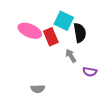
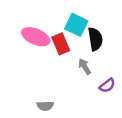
purple semicircle: (90, 72) -> (107, 86), turned -48

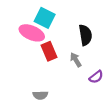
cyan square: (76, 25) -> (45, 18), moved
red rectangle: (61, 44) -> (49, 51), moved

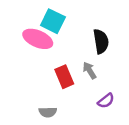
red rectangle: (49, 51) -> (64, 77), moved
purple semicircle: (96, 77) -> (106, 101), moved

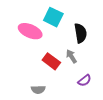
cyan square: (53, 21) -> (53, 17), moved
red rectangle: (64, 77) -> (51, 61), turned -30

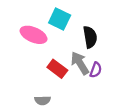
gray arrow: (71, 56) -> (80, 63), size x1.5
purple semicircle: (85, 80) -> (96, 70), moved, turned -32

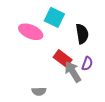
gray arrow: (80, 63) -> (73, 72), moved
red rectangle: (57, 69) -> (63, 58), moved

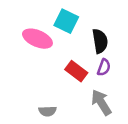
purple semicircle: (87, 64) -> (104, 67), moved
gray arrow: (73, 72) -> (101, 102), moved

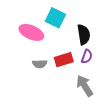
red rectangle: (76, 71) -> (64, 60), turned -54
gray semicircle: (47, 111) -> (40, 64), moved

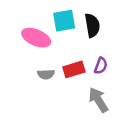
cyan square: (55, 18) -> (64, 21), turned -36
black semicircle: (84, 35) -> (92, 25), moved

